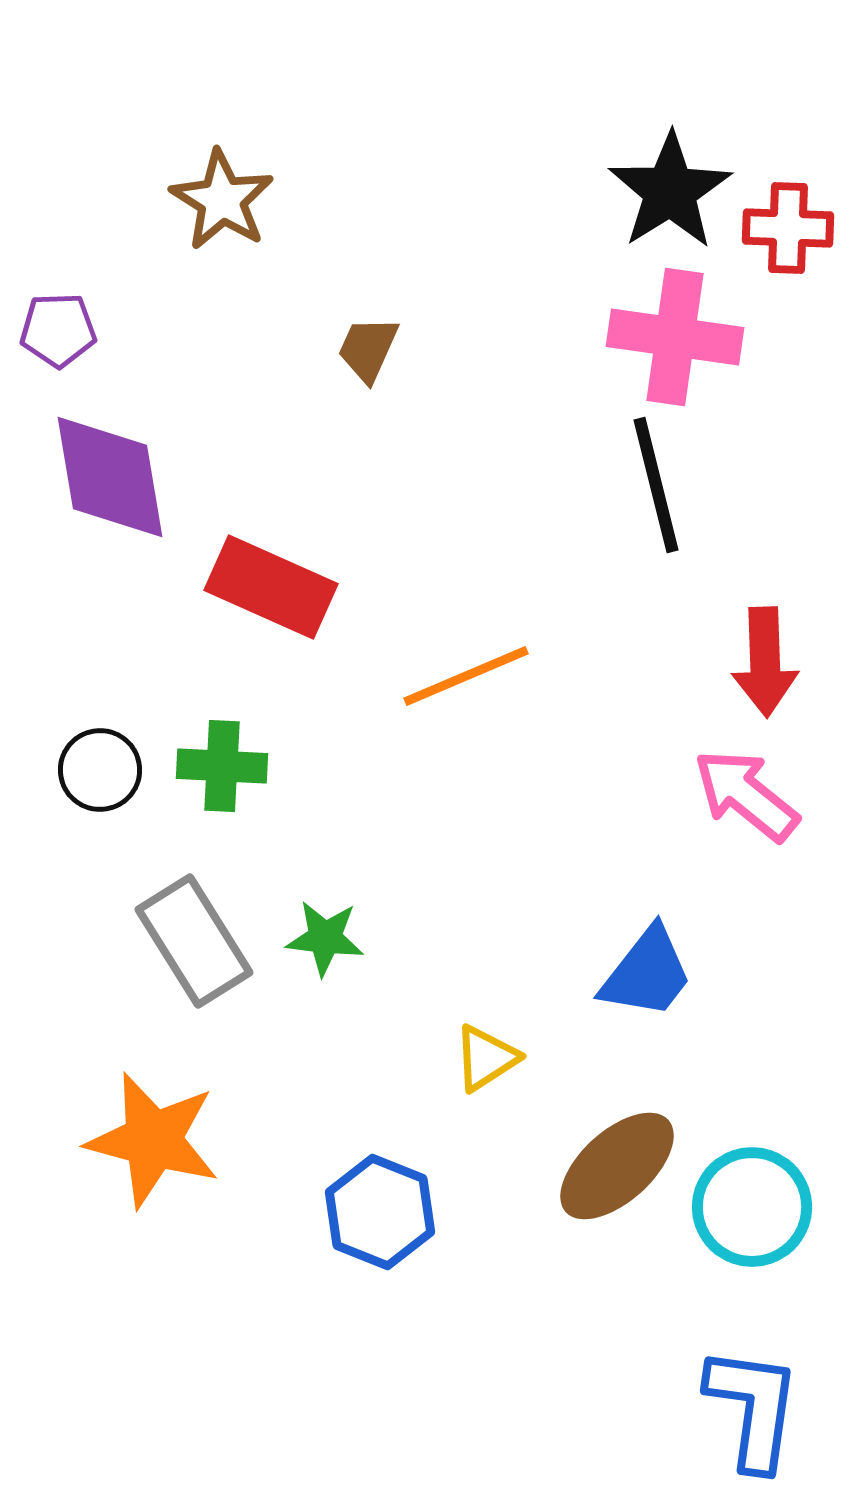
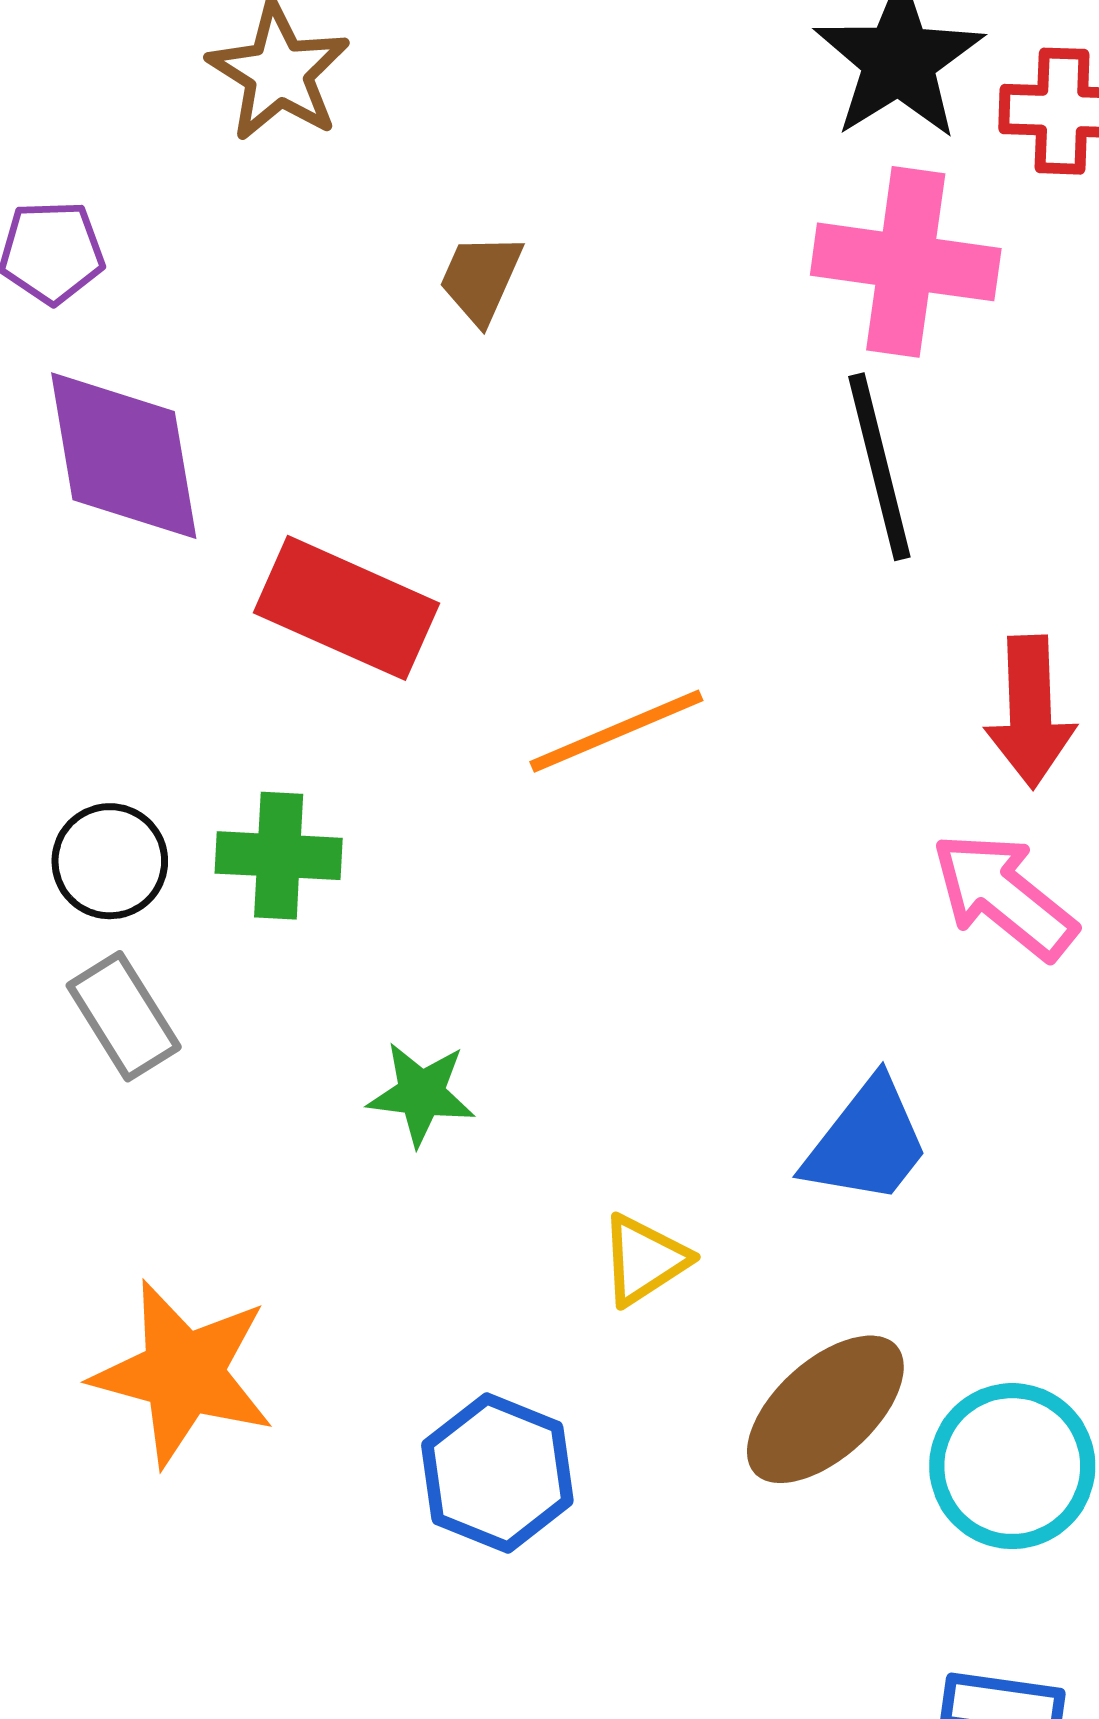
gray rectangle: (194, 941) -> (124, 1016), moved, size x0.7

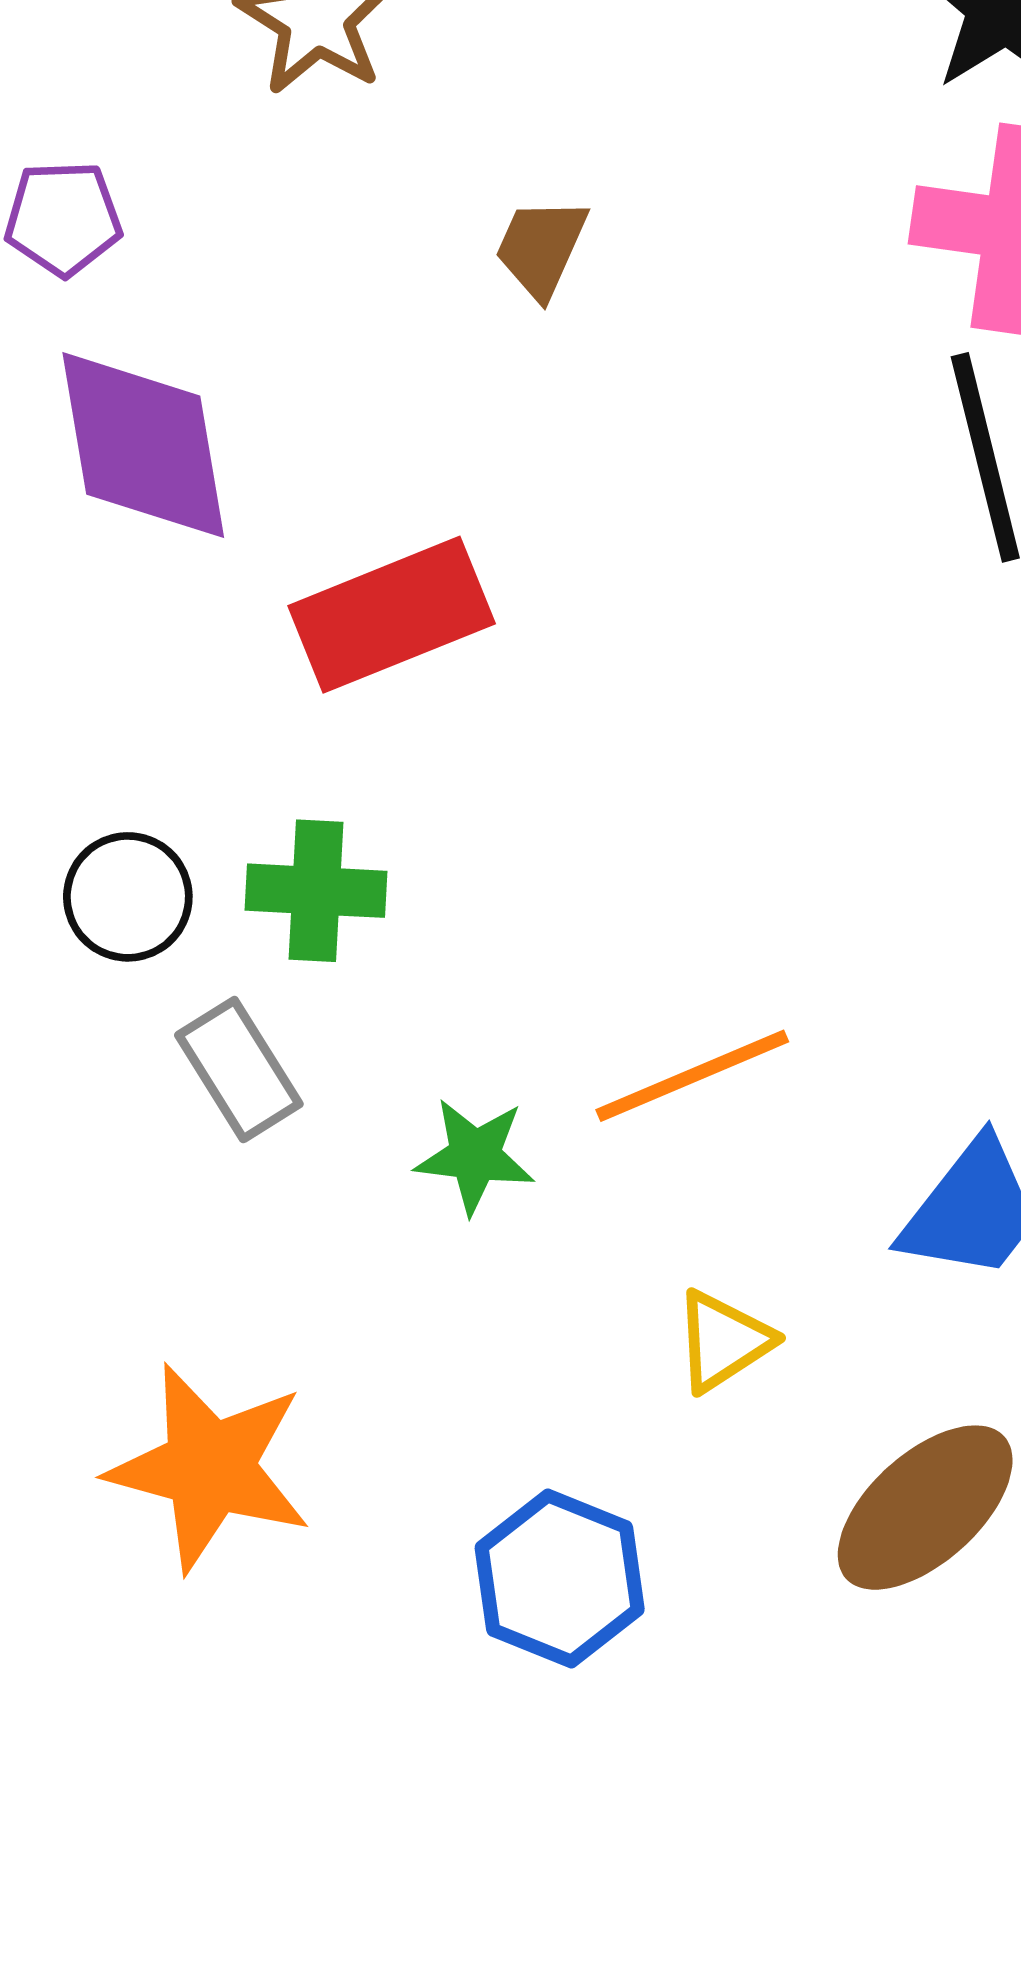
red rectangle: (346, 608) -> (392, 615), turned -46
orange line: (616, 731) -> (692, 1076), moved
gray rectangle: (124, 1016) -> (239, 1070), moved

